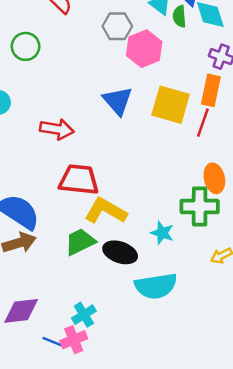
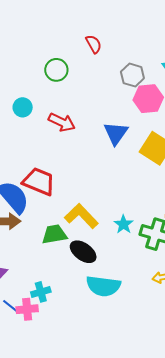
red arrow: (57, 129) -> (62, 122), moved
red trapezoid: (79, 180) -> (39, 182), moved
cyan star: (162, 233) -> (124, 224), moved

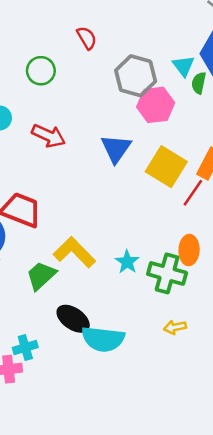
gray hexagon: (132, 75) -> (136, 76), size x1.4
green trapezoid: (54, 234) -> (41, 276), turned -32
black ellipse: (83, 252) -> (73, 319), moved

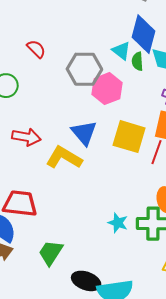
yellow L-shape: (74, 252) -> (64, 158), moved

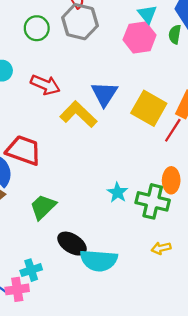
cyan triangle: (121, 51) -> (147, 14), moved
gray hexagon: (84, 69) -> (80, 22), moved
pink hexagon: (107, 89) -> (140, 37), moved

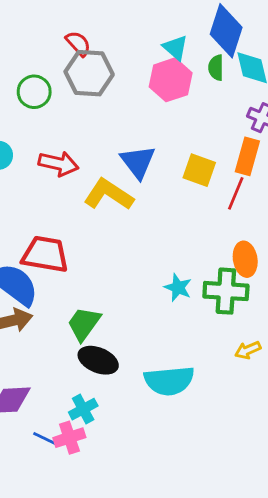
yellow square: (149, 108) -> (199, 170), size x0.7
black ellipse: (72, 244) -> (98, 360), moved

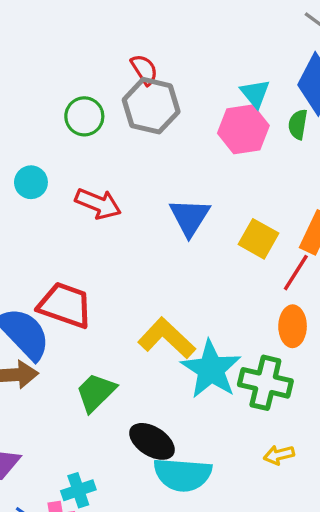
yellow L-shape: (109, 195) -> (167, 338), moved
orange ellipse: (245, 259) -> (293, 326), moved
cyan star: (178, 288) -> (211, 369), size x1.8
black ellipse: (98, 360) -> (152, 441), moved

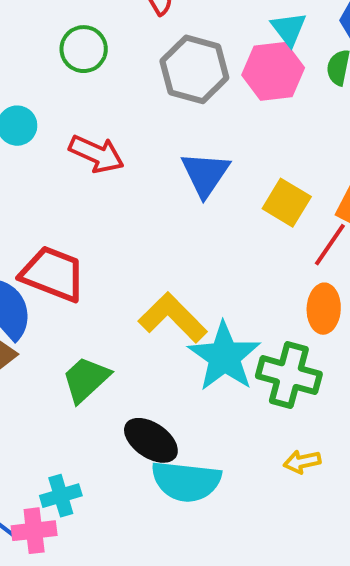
gray hexagon: (151, 106) -> (194, 69), moved

